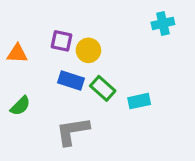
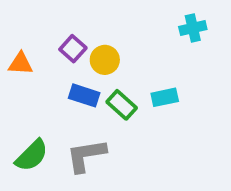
purple square: (62, 41) -> (73, 49), turned 30
cyan rectangle: (139, 101) -> (165, 97), moved
green semicircle: (20, 106) -> (32, 155), moved, size x1.4

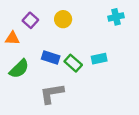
purple square: (73, 49) -> (30, 20), moved
yellow circle: (105, 60) -> (63, 19), moved
green semicircle: (32, 155) -> (19, 69), moved

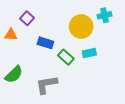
yellow circle: (63, 19) -> (81, 26), moved, size x1.5
blue rectangle: (51, 57) -> (45, 43), moved
green semicircle: (19, 69) -> (14, 74), moved

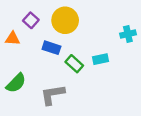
cyan cross: (105, 15) -> (128, 34), moved
yellow circle: (81, 26) -> (65, 20), moved

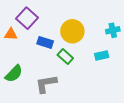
purple square: (31, 20) -> (27, 18), size x1.5
yellow circle: (65, 20) -> (72, 31), moved
cyan rectangle: (101, 59) -> (102, 56), moved

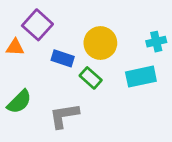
cyan rectangle: (102, 56) -> (141, 77), size x1.5

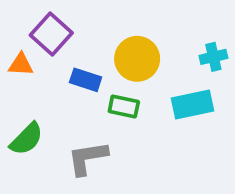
green rectangle: (91, 78) -> (124, 107), turned -30

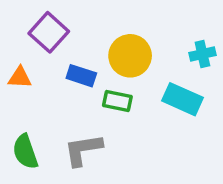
orange triangle: (21, 65) -> (20, 78), moved
cyan rectangle: (192, 105) -> (183, 99), turned 36
green semicircle: (26, 139) -> (25, 152), moved, turned 116

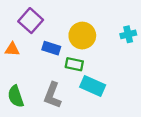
cyan rectangle: (183, 99) -> (93, 86), moved
gray L-shape: (83, 150) -> (52, 95), turned -60

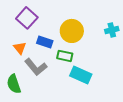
orange triangle: (12, 49) -> (20, 48), moved, turned 48
gray L-shape: (52, 95) -> (36, 67), moved, turned -60

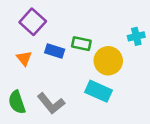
yellow circle: (72, 31) -> (108, 61), moved
green rectangle: (65, 56) -> (81, 44), moved
gray L-shape: (36, 67) -> (51, 103), moved

